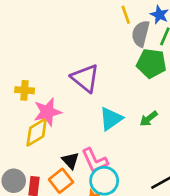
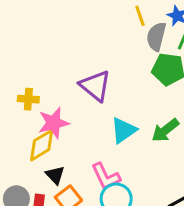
green arrow: (149, 119) -> (165, 130), size x1.4
black triangle: (70, 160) -> (55, 175), moved

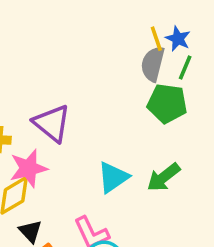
yellow line: (140, 16) -> (156, 39), moved
purple triangle: (95, 86) -> (52, 123), moved

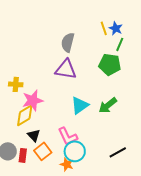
gray semicircle: (153, 64) -> (68, 42), moved
purple triangle: (52, 123) -> (66, 69), moved, turned -30

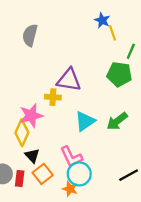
blue star: (116, 28) -> (102, 20), moved
gray semicircle: (68, 42) -> (30, 35), moved
yellow cross: (16, 84) -> (53, 97), moved
yellow diamond: (25, 115) -> (22, 133), turned -35

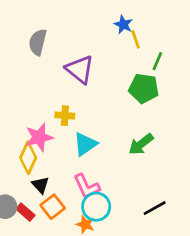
purple triangle: (69, 80) -> (80, 69), moved, turned 30
cyan triangle: (85, 121) -> (85, 144), moved
red rectangle: (20, 179) -> (25, 212), turned -56

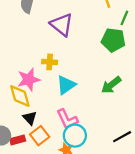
yellow diamond: (28, 158) -> (20, 96), turned -40
red rectangle: (25, 212) -> (18, 140), turned -56

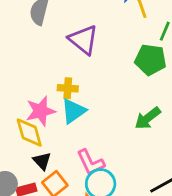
cyan triangle: (66, 85) -> (73, 111), moved

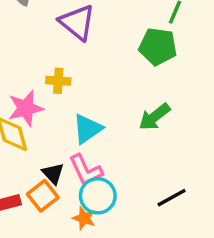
cyan triangle: (73, 111) -> (87, 129), moved
black triangle: (42, 161) -> (53, 174), moved

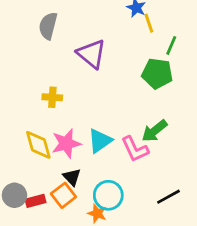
yellow cross: (58, 81) -> (52, 97), moved
pink star: (26, 108) -> (66, 143), moved
pink L-shape: (86, 170) -> (135, 149), moved

